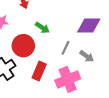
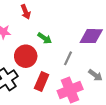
gray arrow: (87, 56) -> (95, 75), moved

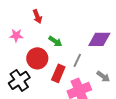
red rectangle: (42, 82) -> (58, 73), moved

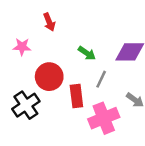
green arrow: (55, 41) -> (87, 53), moved
red rectangle: (58, 73) -> (76, 96), turned -30

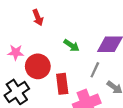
pink star: (22, 47) -> (16, 52), moved
gray line: (101, 79) -> (95, 70), moved

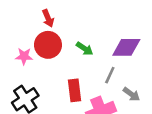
red circle: (38, 66) -> (48, 45), moved

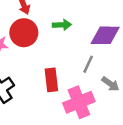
green arrow: (85, 49) -> (62, 25), moved, turned -36

